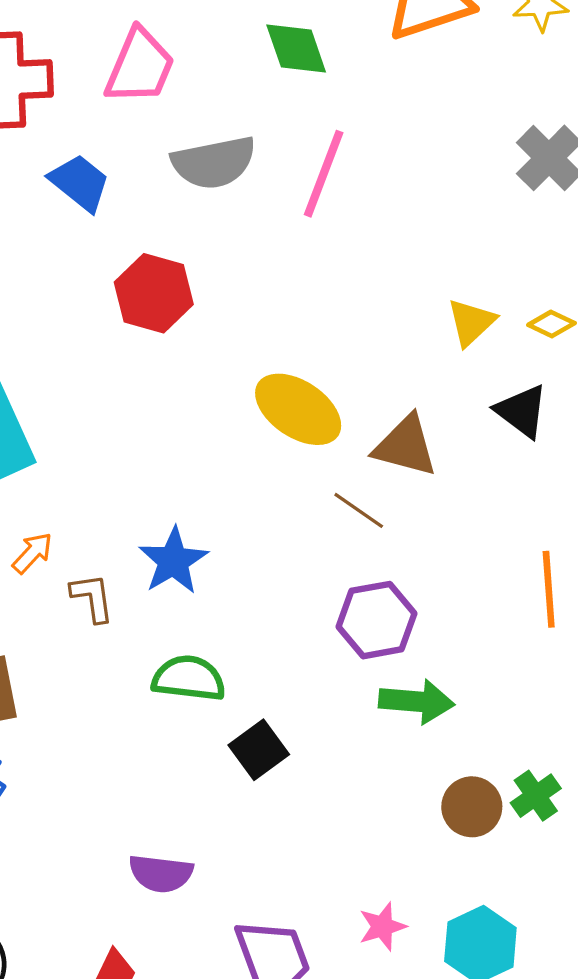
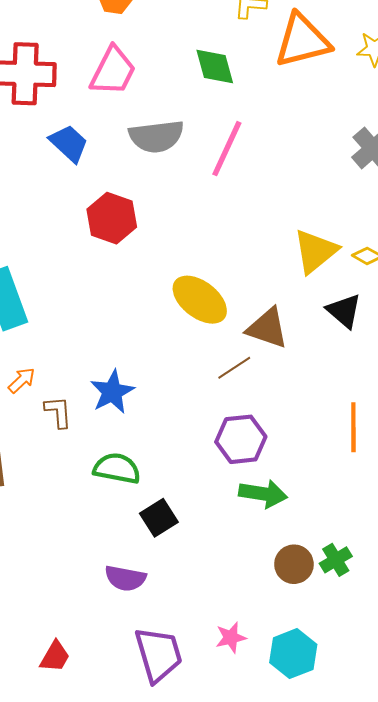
yellow triangle: (471, 322) -> (315, 251), size x1.4
brown line: (359, 510) -> (234, 368), turned -72
purple semicircle: (161, 873) -> (125, 578), moved

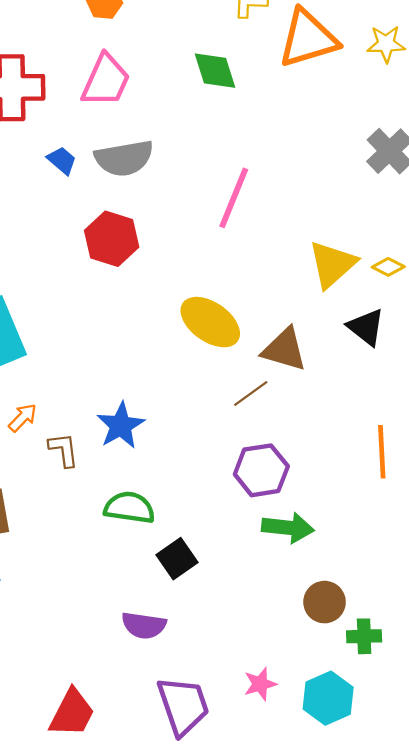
gray semicircle: (156, 136) -> (124, 158), moved
blue trapezoid: (69, 143) -> (62, 160), size x0.7
pink line: (227, 149) -> (234, 198), moved
green cross: (336, 560) -> (364, 636), moved, turned 32
red trapezoid: (55, 657) -> (72, 713), size x1.4

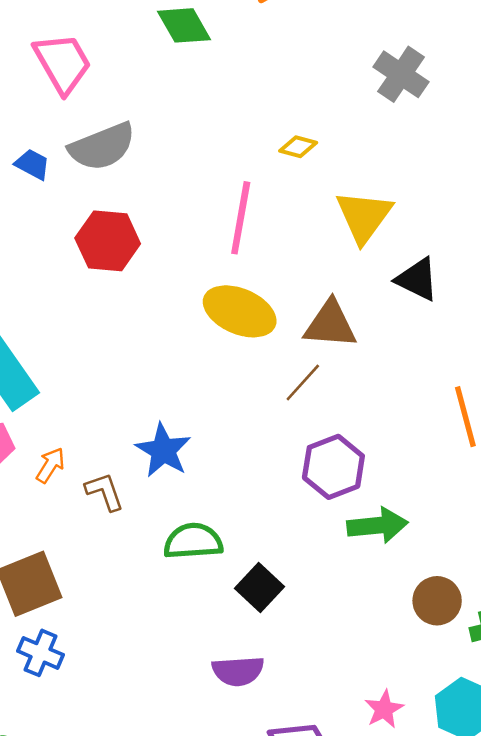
pink trapezoid: (106, 80) -> (63, 63), turned -42
pink line: (234, 198) -> (241, 218), moved
yellow diamond: (388, 267) -> (298, 147), moved

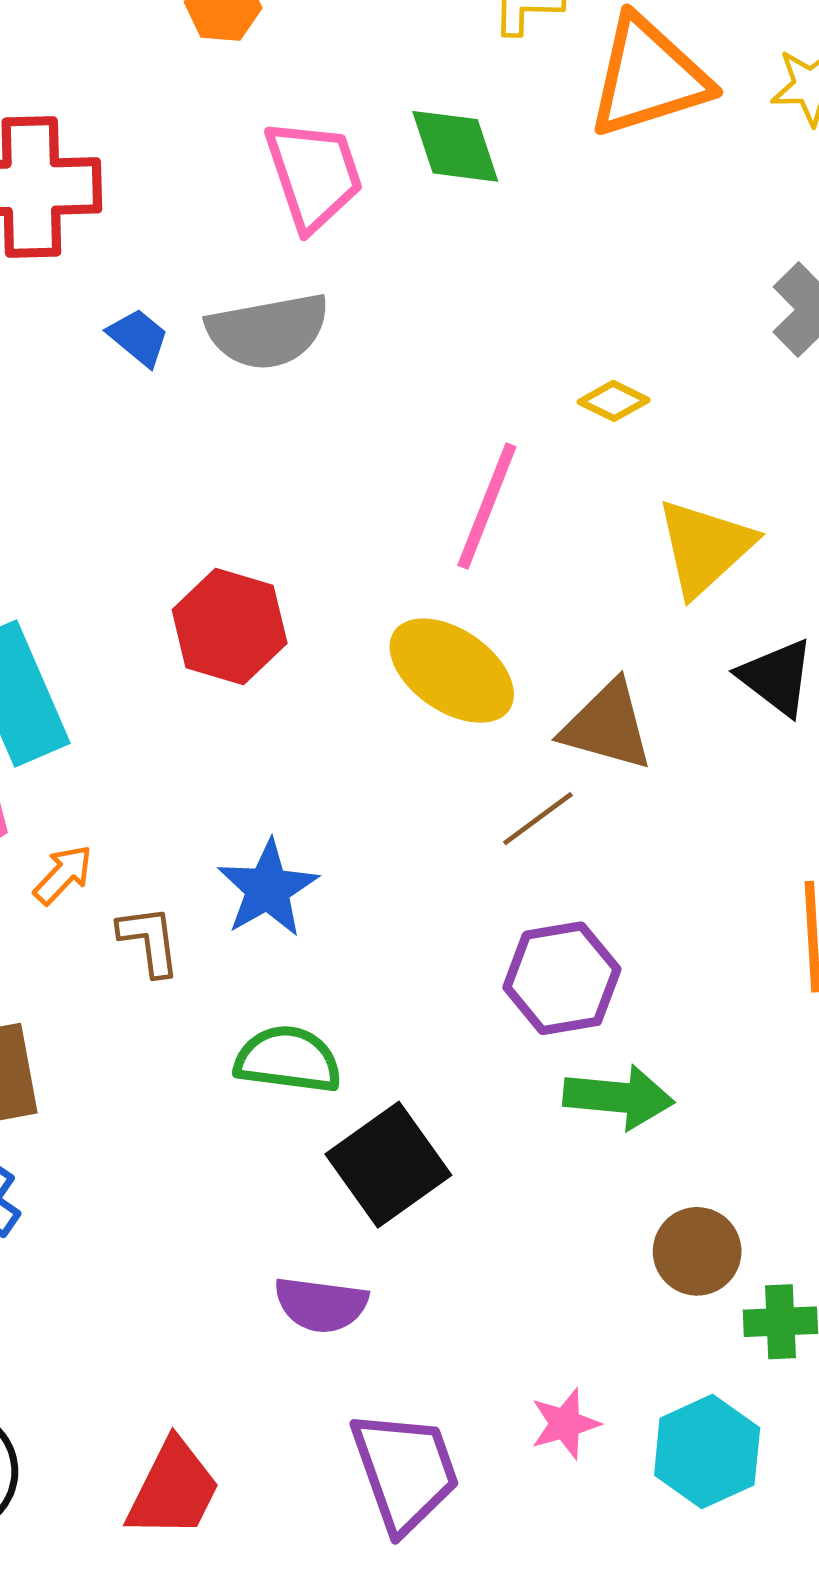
pink trapezoid: (63, 63) -> (314, 175), moved
red hexagon: (108, 241) -> (230, 627), moved
black square: (259, 587) -> (388, 1165), size x1.4

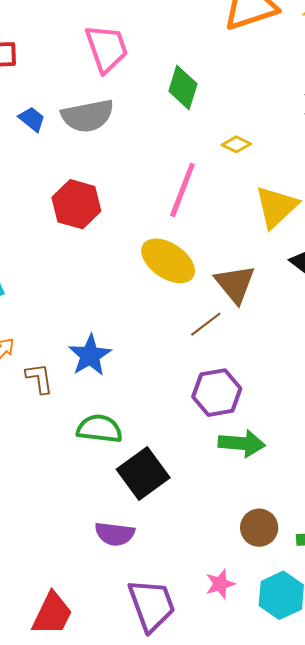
green diamond: (455, 146) -> (183, 88), moved, turned 36
red hexagon: (230, 627) -> (76, 204), moved
brown triangle: (607, 726) -> (235, 284), turned 36
brown circle: (697, 1251) -> (259, 528), moved

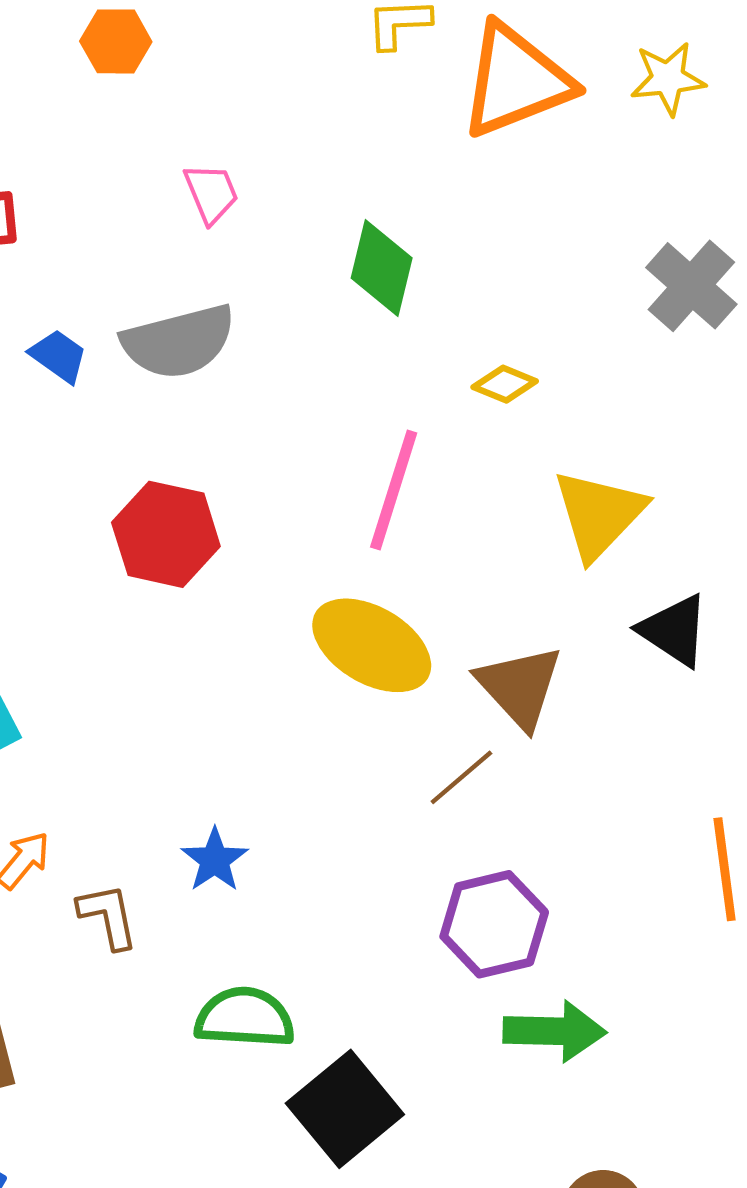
pink trapezoid: (107, 48) -> (211, 193), size x0.6
blue star: (90, 355) -> (215, 860), size x0.7

